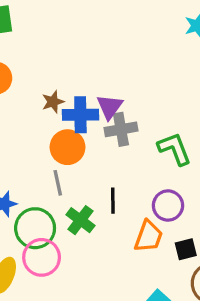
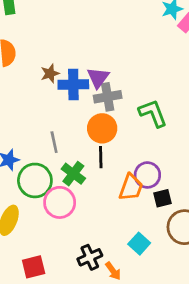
orange circle: (67, 147) -> (102, 128), moved
purple circle: (168, 206) -> (147, 175), moved
pink circle: (42, 257) -> (60, 202), moved

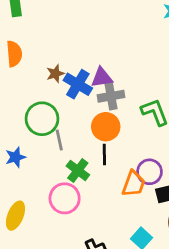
purple triangle: (98, 78) -> (102, 78), turned 45
blue cross: (73, 84) -> (78, 84), turned 32
green circle: (35, 180) -> (42, 119), moved

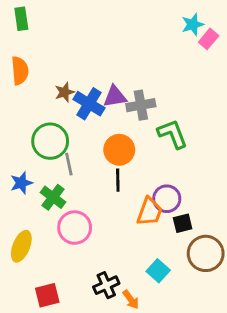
gray cross: (111, 96) -> (141, 105), moved
green cross: (78, 170) -> (53, 197), moved

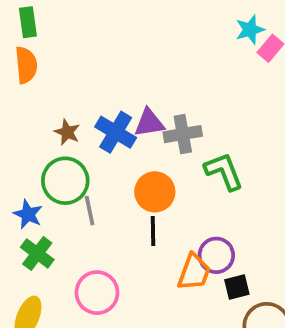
orange semicircle: (20, 71) -> (26, 65), moved
brown star: (65, 92) -> (67, 132), moved, turned -30
blue star: (21, 183) -> (28, 214), moved, turned -30
green cross: (53, 197) -> (37, 253), moved

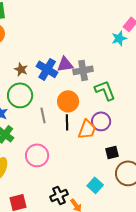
cyan star: (250, 30) -> (119, 38), moved
gray line: (90, 211) -> (43, 115), moved
purple circle: (216, 255) -> (101, 121), moved
orange trapezoid: (194, 272) -> (87, 129), moved

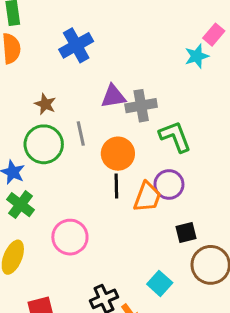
blue cross: (47, 69) -> (76, 45), moved, turned 30
gray line: (43, 115) -> (81, 133), moved

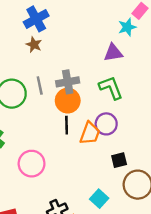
purple triangle: (113, 96) -> (113, 53), moved
brown star: (45, 104) -> (34, 45), moved
gray cross: (141, 106) -> (68, 82), moved

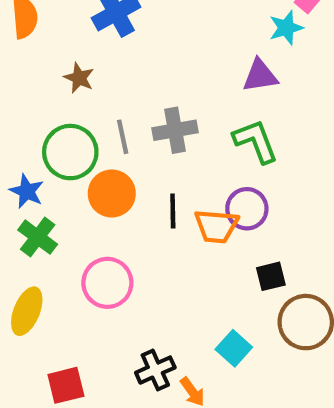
brown star: (34, 45) -> (79, 78), moved
orange circle: (68, 101) -> (112, 193), moved
orange trapezoid: (90, 133) -> (216, 226), turned 75

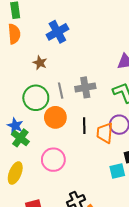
blue star: (27, 191) -> (15, 126), moved
orange trapezoid: (216, 226) -> (105, 133), turned 90
cyan square: (234, 348) -> (117, 171), moved, turned 35

